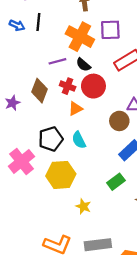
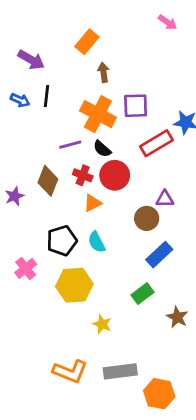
pink cross: (21, 161) -> (26, 268), size x0.7

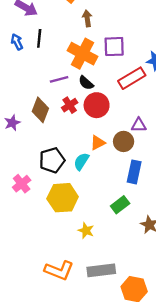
blue arrow: (20, 100) -> (17, 42), turned -140
red cross: (83, 175) -> (70, 105), turned 35
orange triangle: (92, 203) -> (98, 143), moved
cyan semicircle: (97, 242) -> (81, 161), turned 60
blue rectangle: (159, 255) -> (134, 172), turned -35

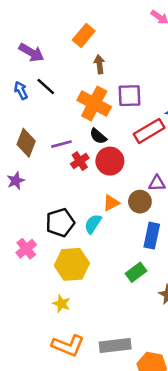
black line: (39, 38) -> (46, 86), turned -54
purple line: (59, 79) -> (61, 144), moved
brown diamond: (40, 110) -> (26, 143), moved
yellow star: (86, 231) -> (61, 304), moved

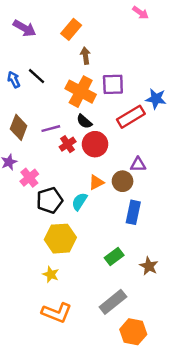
purple arrow: (31, 52) -> (25, 28), moved
pink cross: (26, 249) -> (29, 178), moved
green rectangle: (136, 272) -> (114, 256), moved
gray rectangle: (115, 345) -> (113, 302), moved, turned -32

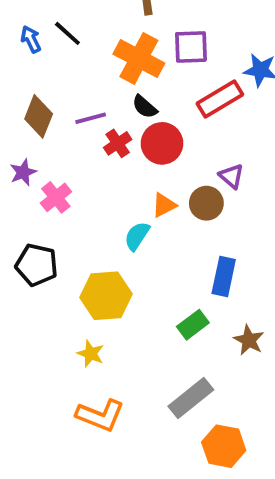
purple triangle: (138, 164) -> (231, 176), turned 42
black pentagon: (50, 200) -> (37, 265), moved, turned 30
blue rectangle: (133, 212) -> (224, 276), moved

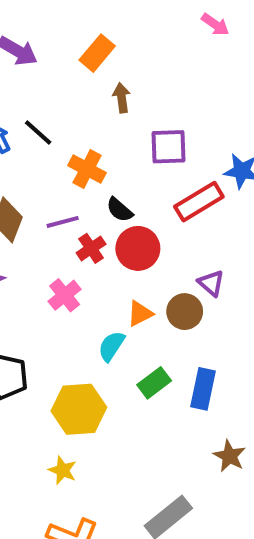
orange cross: (139, 59) -> (87, 169), moved, size x0.7
pink cross: (56, 197) -> (65, 295), moved
green rectangle: (193, 325) -> (154, 383), moved

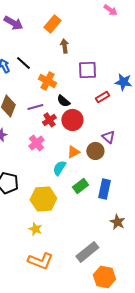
red rectangle: (199, 202) -> (102, 97), size x0.6

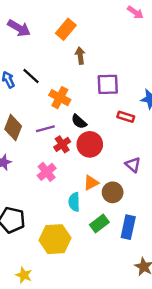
red rectangle: (102, 97) -> (126, 117), turned 48
brown circle: (95, 151) -> (113, 192), moved
cyan semicircle: (59, 168) -> (74, 202), turned -35
yellow star: (35, 229) -> (24, 275), moved

